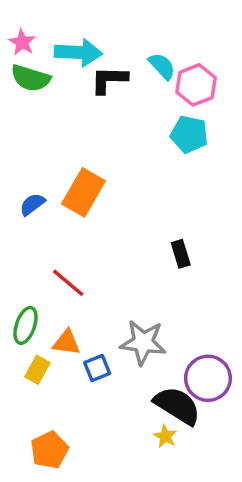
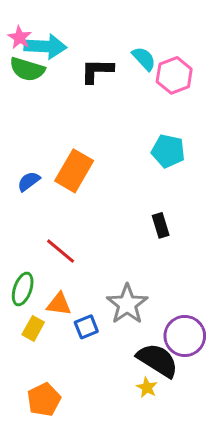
cyan arrow: (78, 53) -> (45, 47), moved
cyan pentagon: (189, 134) -> (168, 151), moved
gray star: (143, 342) -> (127, 304), turned 30

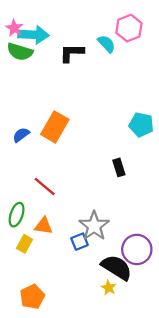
pink hexagon: (174, 75) -> (129, 28), moved
cyan pentagon: (168, 151) -> (141, 125), moved
blue square: (86, 327) -> (80, 242), moved

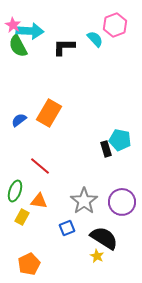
green semicircle: (20, 52) -> (18, 46), turned 45
cyan pentagon: (141, 125) -> (120, 140), moved
blue square: (80, 242) -> (67, 228), moved
purple circle: (137, 249) -> (122, 202), moved

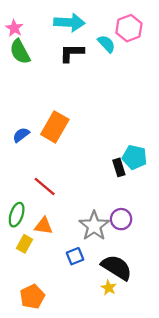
cyan arrow: (30, 31) -> (69, 22), moved
purple circle: (122, 202) -> (121, 219), moved, size x0.7

